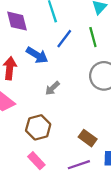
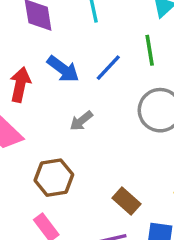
blue line: (64, 39) -> (108, 68), moved

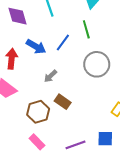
brown rectangle: (127, 201) -> (63, 102), moved

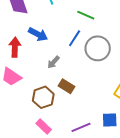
green line: (86, 29) -> (86, 15), turned -48
blue line: (63, 43) -> (75, 38), moved

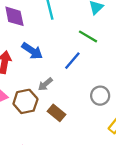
gray circle: (98, 48) -> (100, 96), moved, size x0.7
brown hexagon: (43, 97) -> (25, 101), moved

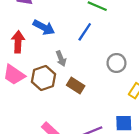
gray arrow: (45, 84) -> (61, 59), turned -64

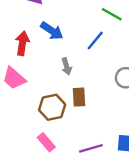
brown hexagon: (44, 78) -> (52, 107), moved
brown rectangle: (76, 85) -> (79, 97), turned 48

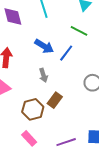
blue arrow: (52, 31) -> (44, 46), moved
brown rectangle: (79, 97) -> (55, 100), turned 42

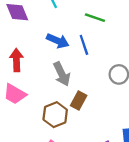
blue line: (66, 53) -> (84, 45), turned -48
gray arrow: (43, 75) -> (62, 74), size x1.5

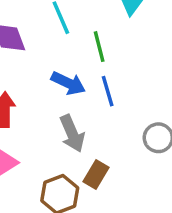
green line: (95, 18) -> (99, 47), moved, turned 54

